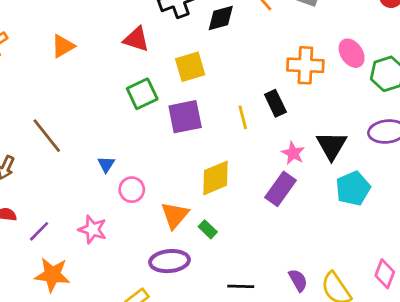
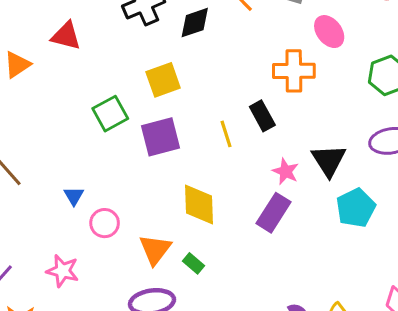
red triangle: (136, 39) -> (66, 36), moved
pink ellipse: (352, 53) -> (329, 32), moved
yellow diamond: (216, 178) -> (199, 204), turned -66

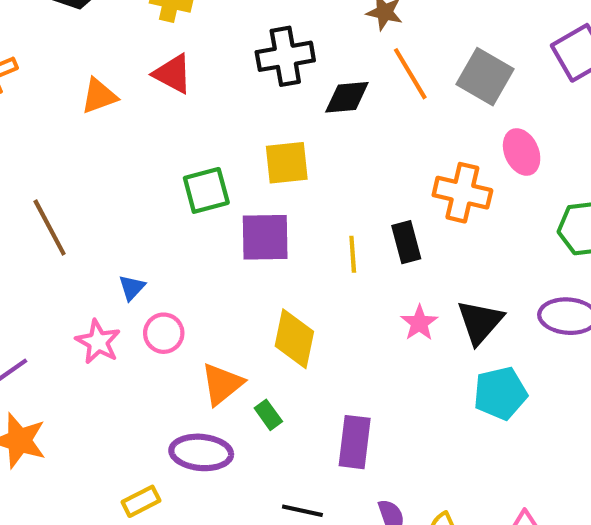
purple rectangle: (273, 213) -> (355, 442), moved, turned -39
pink star: (63, 271) -> (98, 342), moved

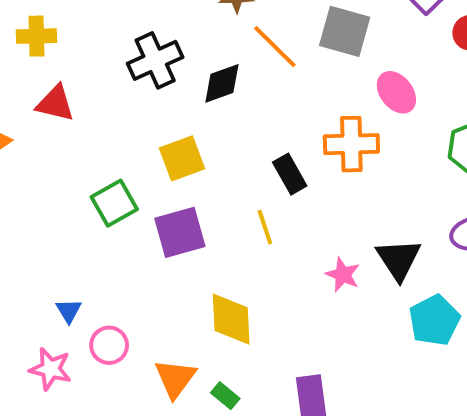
black rectangle: (406, 242) -> (290, 174), moved

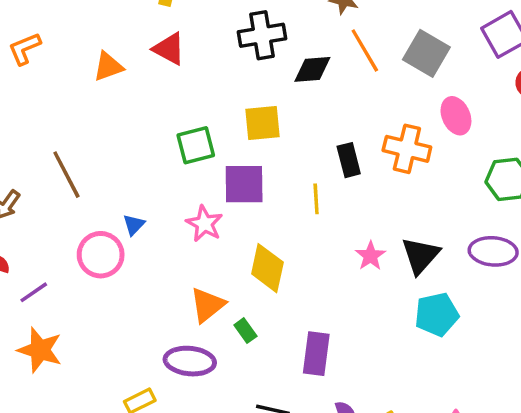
pink circle: (109, 345) -> (101, 255), moved, size x1.4
pink star: (50, 369) -> (204, 224), moved

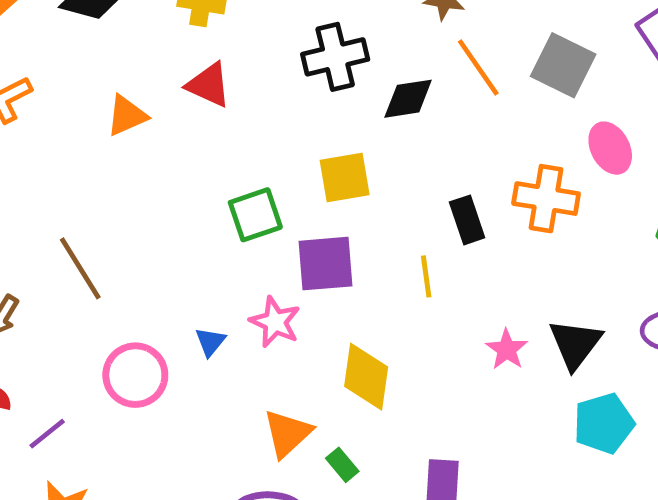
blue triangle: (134, 225) -> (210, 342), moved

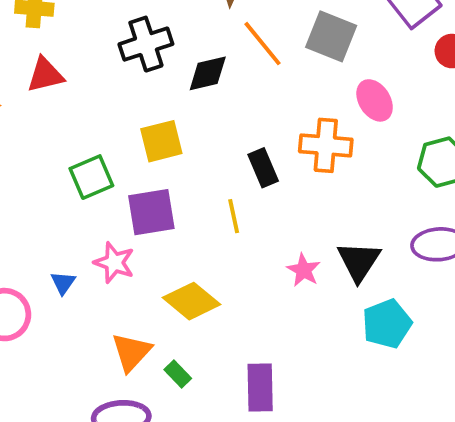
red triangle: (209, 85) -> (45, 75), turned -33
yellow diamond: (366, 377) -> (191, 301), turned -54

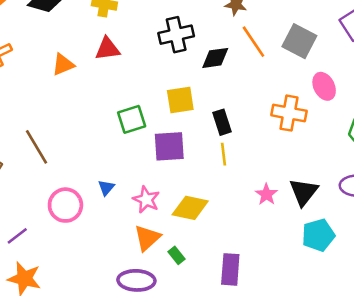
black rectangle: (263, 168) -> (222, 122), moved
pink star: (114, 263) -> (146, 200), moved
yellow diamond: (191, 301) -> (190, 208), turned -33

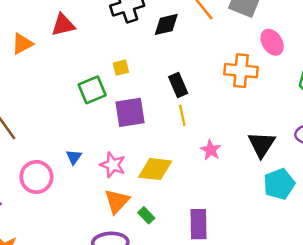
yellow square: (180, 100) -> (121, 68), moved, size x0.6
pink star: (266, 194) -> (211, 150), moved

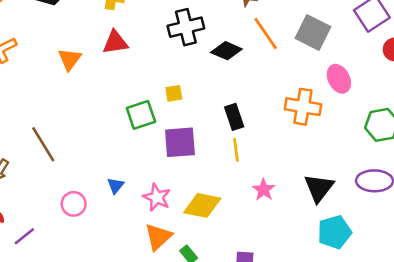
black diamond: (166, 24) -> (226, 51), turned 32
orange triangle: (22, 44) -> (70, 59), turned -30
pink circle: (36, 177) -> (74, 204), size x0.7

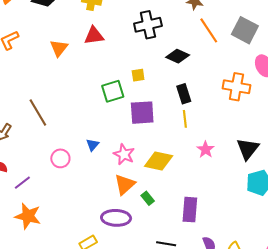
black diamond: (226, 51) -> (178, 56), moved

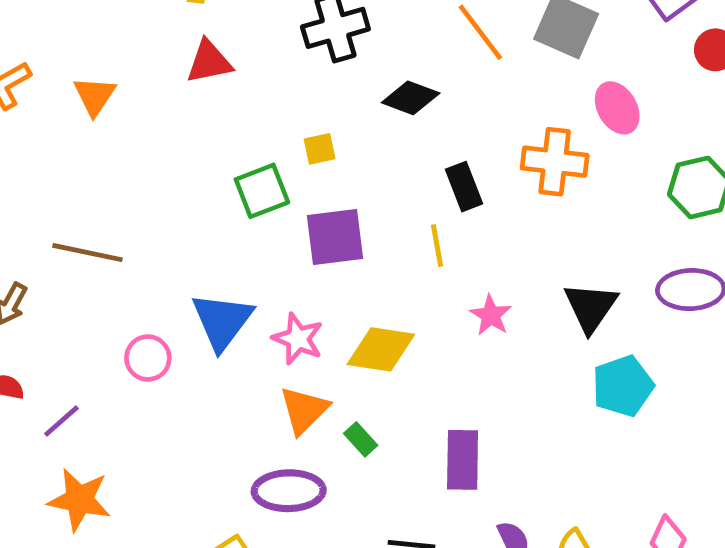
orange triangle: (59, 48) -> (95, 96), moved
black rectangle: (184, 94) -> (464, 187), moved
brown line: (38, 113) -> (88, 253), turned -44
blue triangle: (93, 145) -> (222, 321), size x2.0

